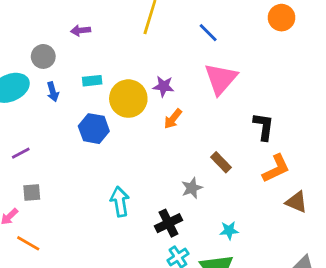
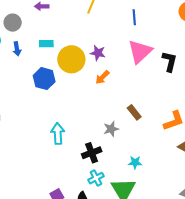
blue line: (208, 33) -> (134, 17), turned 35
black L-shape: (264, 126) -> (169, 61), moved

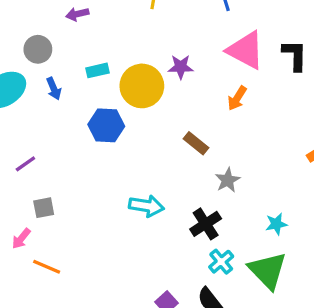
pink triangle: (140, 52) -> (246, 50), turned -36
orange arrow: (102, 77) -> (237, 98), moved
brown rectangle: (134, 112) -> (196, 143), moved
cyan arrow: (58, 134) -> (146, 206), turned 115

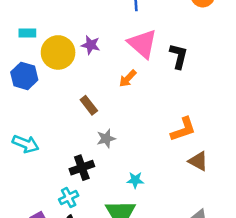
cyan arrow: (146, 206) -> (26, 144), moved
cyan cross: (221, 262) -> (69, 198), moved

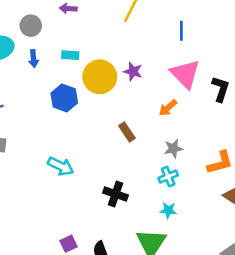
gray star: (106, 139) -> (173, 149), moved
black cross: (82, 168) -> (116, 194), turned 35
cyan cross: (69, 198) -> (168, 177), moved

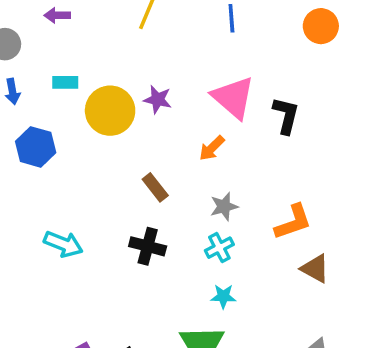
blue line: (181, 31) -> (231, 18), moved
blue hexagon: (64, 98) -> (36, 147), moved
black cross: (116, 194) -> (148, 246), moved

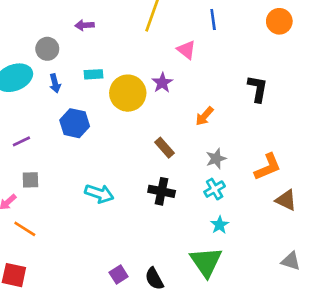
pink triangle: (233, 97) -> (186, 50), moved, size x0.6
purple star: (158, 99) -> (162, 83), turned 30
cyan star: (223, 296) -> (220, 225), turned -30

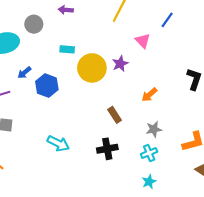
blue line: (213, 19) -> (167, 20), turned 35
blue arrow: (55, 83) -> (24, 73), moved, turned 56
black cross: (162, 191) -> (107, 149), turned -30

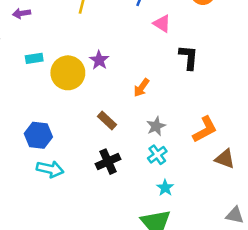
pink triangle: (143, 41) -> (162, 23), moved
blue hexagon: (47, 86) -> (38, 135), moved

